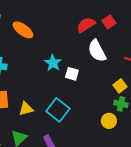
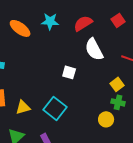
red square: (109, 22) -> (118, 20), moved
cyan star: (53, 63) -> (50, 21), moved, turned -30

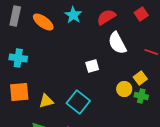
cyan star: (50, 21) -> (73, 15), turned 30
white square: (69, 72) -> (92, 66), turned -32
yellow circle: (106, 119) -> (124, 89), moved

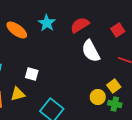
red square: (141, 14) -> (118, 30), moved
white square: (92, 66) -> (32, 74), moved, turned 32
yellow triangle: (46, 101) -> (18, 94), moved

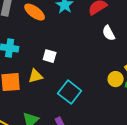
white semicircle: (91, 51) -> (109, 33), size x0.7

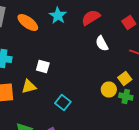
cyan square: (70, 92) -> (63, 102), size x0.7

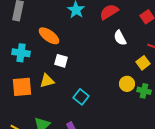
orange ellipse: (28, 22) -> (49, 36), moved
yellow square: (125, 78) -> (143, 63), moved

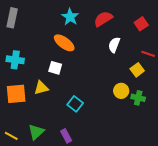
orange ellipse: (49, 36) -> (64, 43), moved
white semicircle: (120, 38) -> (114, 45), turned 49

